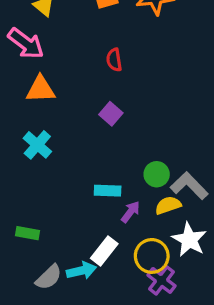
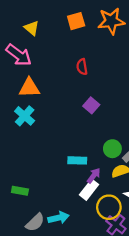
purple square: (111, 114) -> (91, 105), moved
cyan cross: (37, 145) -> (25, 116), moved
white rectangle: (104, 251) -> (89, 190), moved

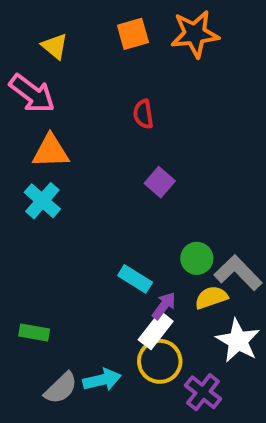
cyan rectangle: (77, 160) -> (135, 279), turned 30
yellow circle: (109, 207) -> (160, 361), moved

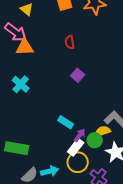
orange triangle: (51, 151) -> (25, 47), moved
green circle: (197, 258) -> (95, 140), moved
green rectangle: (34, 332) -> (17, 148), size x1.6

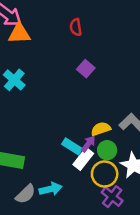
cyan rectangle: (66, 122) -> (72, 146), moved
yellow semicircle: (103, 131) -> (101, 129), moved
yellow circle: (78, 162) -> (105, 174), moved

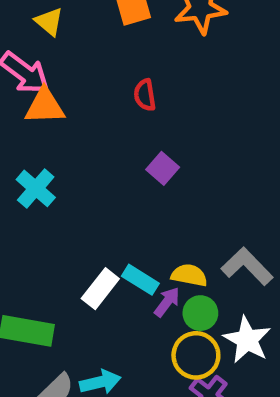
yellow semicircle: (101, 129) -> (189, 275), turned 30
cyan rectangle: (72, 146) -> (140, 280), moved
white rectangle: (83, 159) -> (100, 289), moved

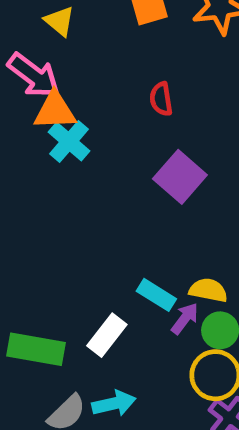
purple square: (163, 168) -> (180, 177), size x1.5
cyan cross: (36, 188) -> (69, 141), moved
white rectangle: (100, 289) -> (107, 335), moved

